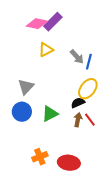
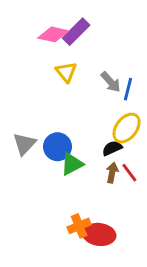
yellow triangle: (46, 50) -> (66, 72), turned -42
gray triangle: (26, 87) -> (24, 144), moved
blue circle: (22, 112) -> (57, 147), moved
orange cross: (40, 157) -> (79, 226), moved

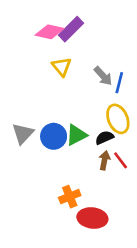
yellow ellipse: (127, 128) -> (118, 119), turned -60
green triangle: (72, 164) -> (76, 135), moved
orange cross: (79, 226) -> (70, 197), moved

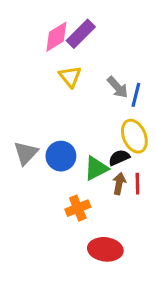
pink diamond: (50, 32) -> (56, 37), turned -44
green triangle: (76, 135) -> (96, 168), moved
red line: (121, 160) -> (137, 184), turned 36
orange cross: (70, 197) -> (78, 208), moved

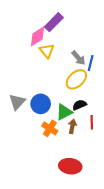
pink diamond: (56, 37) -> (38, 36), moved
yellow ellipse: (134, 136) -> (76, 79), moved, turned 70
brown arrow: (119, 184) -> (72, 126), moved
orange cross: (78, 208) -> (50, 128), moved, turned -35

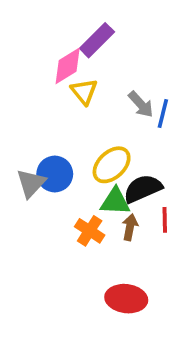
yellow ellipse: (76, 79) -> (112, 165), moved
blue circle: (41, 104) -> (55, 174), moved
black semicircle: (79, 105) -> (143, 189), size x1.5
green triangle: (64, 112) -> (115, 201), turned 30

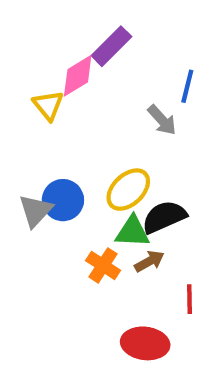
yellow triangle: (84, 92) -> (48, 105), moved
blue line: (163, 114) -> (187, 86), moved
red line: (165, 220) -> (189, 299), moved
brown arrow: (130, 227) -> (149, 261), turned 50

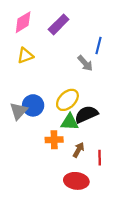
pink diamond: (78, 76) -> (23, 22), moved
yellow triangle: (48, 105) -> (25, 55), turned 49
brown arrow: (149, 261) -> (79, 150), moved, turned -32
orange cross: (103, 265) -> (54, 140), turned -35

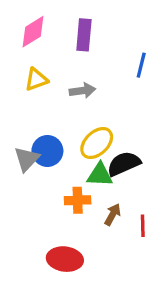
purple rectangle: (59, 24) -> (84, 35), turned -40
gray arrow: (85, 63) -> (82, 91), moved, turned -56
red ellipse: (76, 181) -> (65, 259), moved

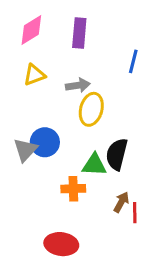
yellow ellipse: (97, 143) -> (91, 109), moved, turned -32
black semicircle: (124, 164) -> (117, 154), turned -52
brown arrow: (113, 215) -> (121, 202), moved

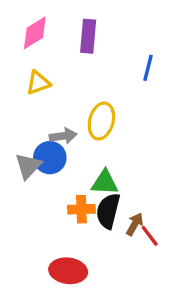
gray arrow: (78, 85) -> (63, 136), moved
black semicircle: (117, 154) -> (108, 211), moved
red line: (135, 213) -> (150, 236), turned -36

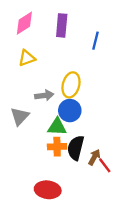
blue line: (148, 68) -> (95, 41), moved
blue circle: (50, 158) -> (70, 111), moved
green triangle: (105, 183) -> (57, 127), moved

